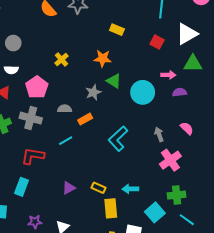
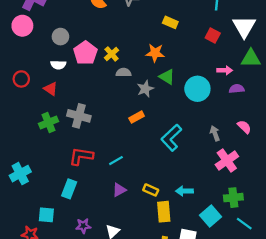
white triangle: (187, 34) -> (244, 27), turned -30
pink pentagon: (37, 87) -> (85, 53), moved
gray semicircle: (65, 109) -> (124, 72), moved
cyan line: (66, 141) -> (116, 161), moved

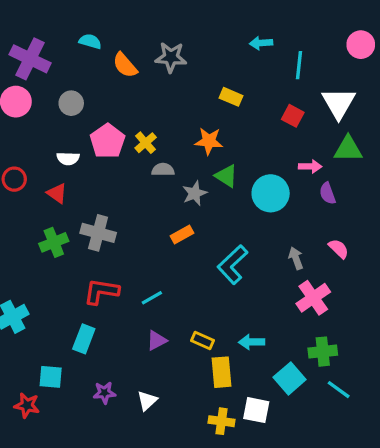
gray circle: (60, 37) -> (71, 103), moved
purple semicircle: (237, 89) -> (328, 193), turned -104

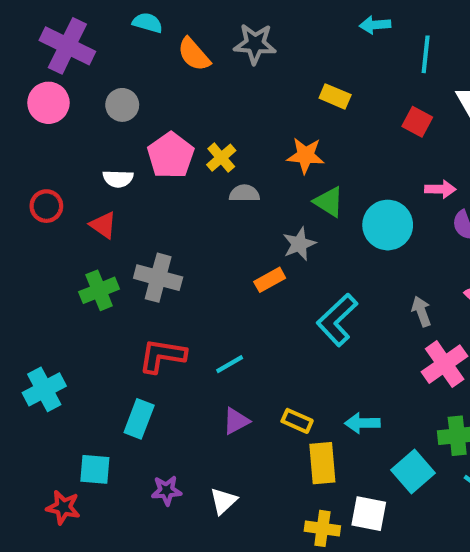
gray star: (195, 193) -> (299, 244), moved

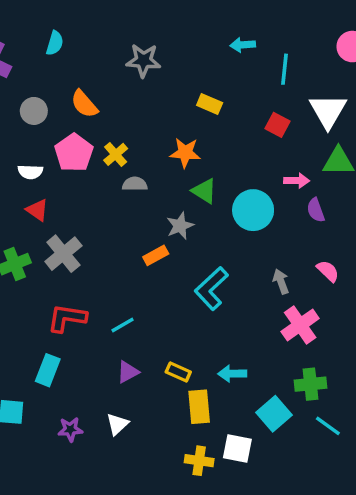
cyan semicircle: (147, 23) -> (55, 43), turned 90
orange semicircle: (194, 54) -> (84, 104), moved
red triangle: (103, 225) -> (37, 210), moved
gray cross: (158, 278) -> (63, 254), turned 36
white triangle: (223, 501) -> (117, 424), moved

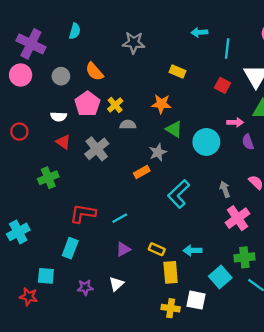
gray cross: (63, 254) -> (97, 149), moved

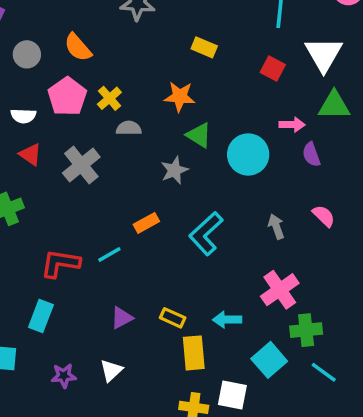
orange rectangle: (142, 172) -> (146, 223), moved
cyan line: (120, 218) -> (109, 255), moved
pink cross: (238, 218) -> (280, 290), moved

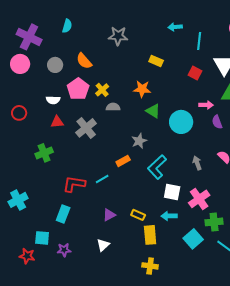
red triangle: (30, 154) -> (57, 122), turned -40
gray star: (174, 170) -> (139, 141), moved
purple star: (64, 376) -> (64, 250), moved
white square: (232, 395) -> (172, 192), moved

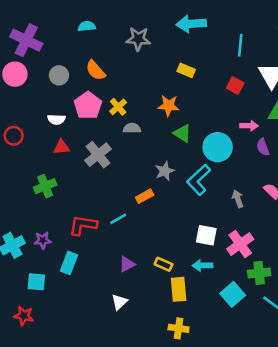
cyan semicircle: (67, 26) -> (87, 26), moved, turned -112
cyan arrow: (175, 27) -> (191, 24), moved, size x1.6
cyan L-shape: (157, 167) -> (199, 180), moved
cyan square: (42, 238) -> (36, 282), moved
purple star: (64, 250) -> (43, 240), moved

